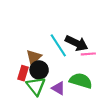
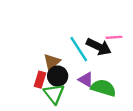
pink line: (88, 54) -> (114, 37), moved
purple triangle: (58, 88) -> (86, 80), moved

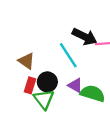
black arrow: (99, 47) -> (84, 37), moved
brown triangle: (52, 62) -> (26, 61), moved, turned -42

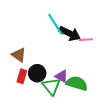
cyan line: (68, 55) -> (55, 24), moved
green triangle: (44, 99) -> (51, 86), moved

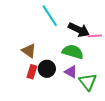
cyan line: (55, 24) -> (50, 16), moved
green semicircle: (77, 83) -> (73, 52), moved
green triangle: (51, 86) -> (88, 82), moved

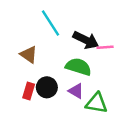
brown triangle: (29, 51) -> (29, 55), moved
green triangle: (88, 82) -> (97, 103), turned -42

